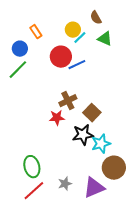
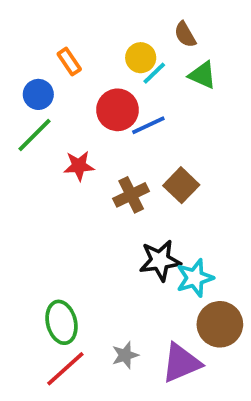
brown square: (92, 113) -> (181, 185), moved
red star: (57, 118) -> (79, 166), moved

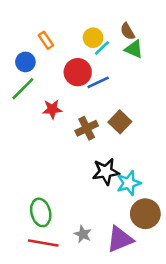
brown semicircle: (185, 35) -> (127, 31), moved
gray star: (125, 355) -> (83, 234), turned -30
red line: (65, 369) -> (43, 243), turned 52

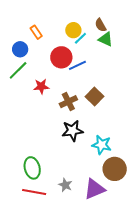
black star: (106, 172) -> (72, 131), moved
cyan star: (129, 183) -> (102, 145), turned 30

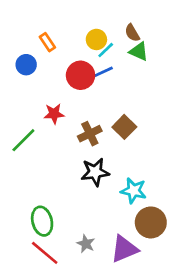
blue line: (77, 65) -> (102, 73), moved
green line: (18, 70) -> (23, 140), moved
red line: (34, 192) -> (45, 253), turned 30

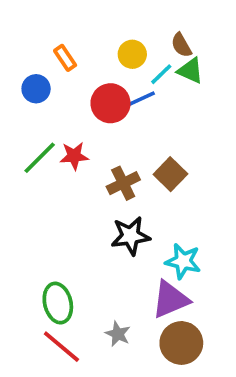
cyan line: (106, 50) -> (161, 74), moved
green line: (23, 140) -> (40, 158), moved
brown circle: (151, 222) -> (181, 343), moved
purple triangle: (124, 249) -> (170, 299), moved

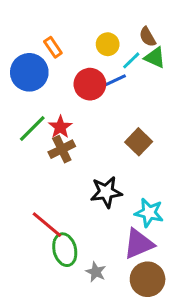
blue circle: (36, 89) -> (29, 72), size x1.6
red star: (74, 156) -> (60, 127), turned -30
brown cross: (123, 183) -> (62, 149), moved
green ellipse: (58, 303) -> (65, 250), moved
red line: (61, 347) -> (47, 225), moved

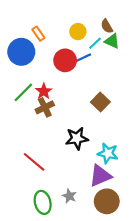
green ellipse: (65, 250) -> (43, 202), moved

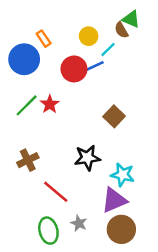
green triangle: (112, 41) -> (131, 19), moved
brown cross: (45, 107) -> (28, 160), moved
red line: (34, 162) -> (56, 192), moved

